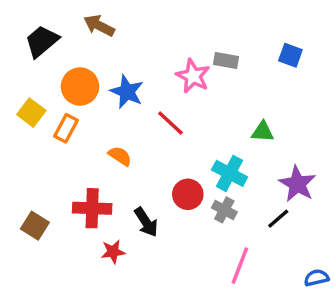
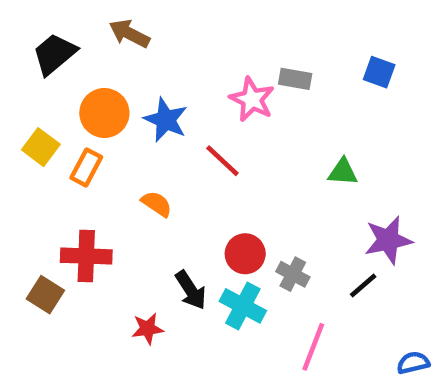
cyan cross: (230, 173) -> (243, 306), moved
purple star: (297, 184) -> (388, 240), turned 30
red cross: (92, 208) -> (86, 256), moved

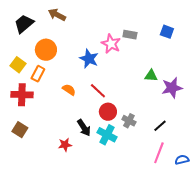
blue star: (166, 120) -> (89, 59), moved
red line: (222, 161) -> (98, 91), moved
purple star: (388, 240) -> (172, 88), moved
red cross: (86, 256) -> (22, 95), moved
pink line: (313, 347) -> (159, 153), moved

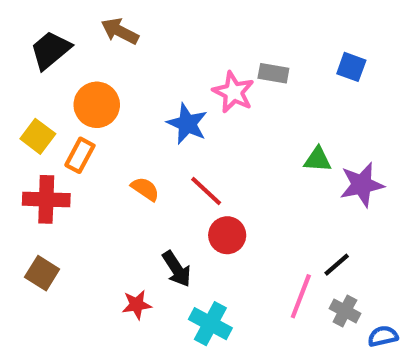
gray cross: (129, 121) -> (345, 311), moved
cyan cross: (107, 135) -> (210, 324), moved
pink line: (159, 153) -> (301, 296), moved

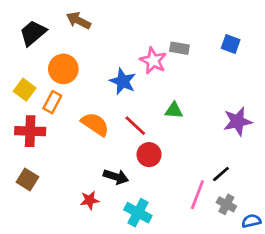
green triangle: (318, 159) -> (174, 110), moved
orange semicircle: (145, 189) -> (95, 124), size x1.5
black arrow: (177, 269) -> (116, 177), turned -40

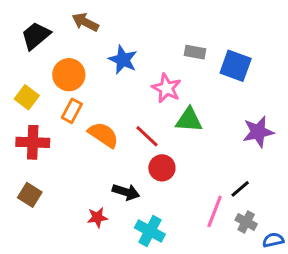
blue square: (231, 44) -> (236, 66), moved, size x1.5
pink star: (153, 61) -> (166, 88), moved
blue star: (123, 81) -> (123, 60), moved
orange rectangle: (52, 102) -> (72, 111), moved
green triangle: (174, 110) -> (189, 120), size x1.4

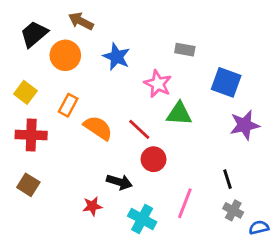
blue square: (236, 66) -> (226, 82), moved
orange circle: (69, 75) -> (65, 55), moved
black line: (240, 189) -> (228, 179), turned -66
pink line: (215, 211) -> (185, 203), moved

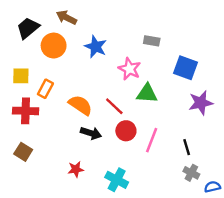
yellow square: (25, 92) -> (21, 76), turned -36
orange rectangle: (68, 105) -> (45, 89), moved
black arrow: (119, 182) -> (91, 133), moved
pink line: (185, 203) -> (152, 140), moved

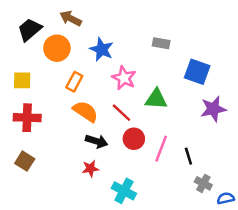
pink star: (129, 69) -> (124, 78), moved
orange rectangle: (45, 89) -> (74, 82), moved
black line: (187, 147) -> (188, 156), moved
red star: (76, 169) -> (90, 169), moved

